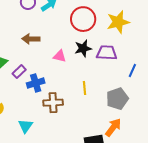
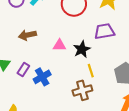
black star: (83, 48) -> (82, 49), moved
brown cross: (53, 103) -> (82, 90), moved

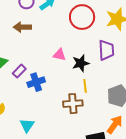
purple trapezoid: (104, 31) -> (106, 50), turned 85
brown arrow: (27, 35) -> (22, 27), moved

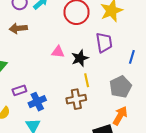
purple rectangle: (19, 71) -> (19, 90), moved, turned 32
blue cross: (36, 82) -> (37, 102), moved

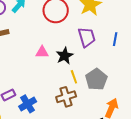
blue line: (132, 57) -> (115, 39), moved
gray pentagon: (120, 87) -> (96, 79), moved

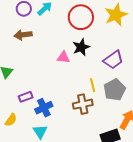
purple trapezoid: (87, 37) -> (113, 60), moved, turned 65
black star: (65, 56) -> (81, 47), moved

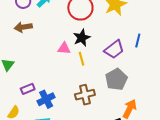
yellow line: (93, 85) -> (82, 59), moved

